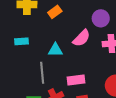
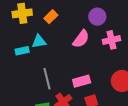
cyan triangle: (55, 50) -> (39, 41), moved

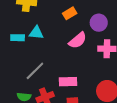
orange rectangle: (51, 17) -> (70, 13), moved
gray line: (47, 79) -> (35, 71), turned 45

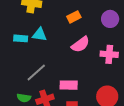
purple circle: (99, 23) -> (110, 19), moved

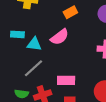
cyan triangle: (40, 35) -> (34, 44), moved
pink semicircle: (80, 44) -> (60, 37), moved

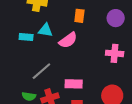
orange rectangle: (70, 12) -> (79, 16), turned -56
cyan triangle: (34, 44) -> (45, 30), moved

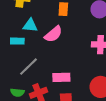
cyan rectangle: (26, 37) -> (17, 41), moved

